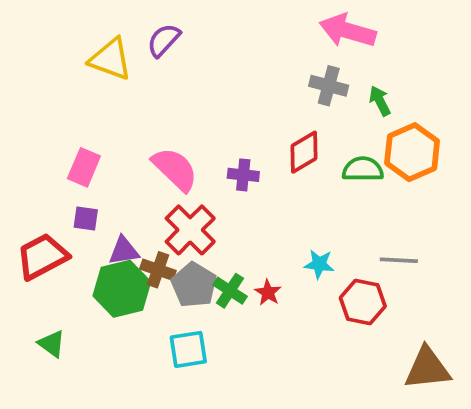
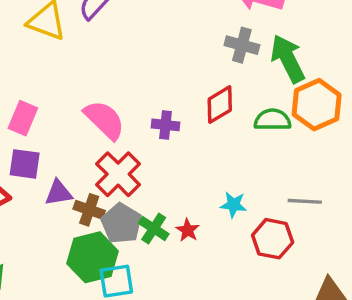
green arrow: (380, 101) -> (288, 59), size x1.8
purple square: (86, 219) -> (25, 164), size x1.4
green hexagon: (122, 289) -> (93, 257), moved

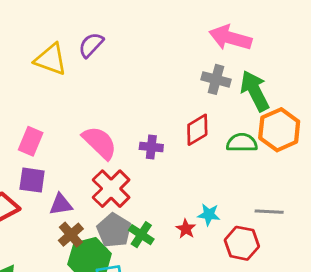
brown cross: (89, 210) -> (71, 235), moved, turned 30
red star: (188, 230) -> (186, 229), moved

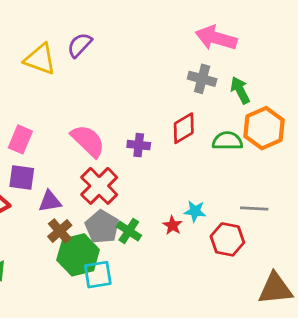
green arrow: (255, 91) -> (240, 90), size x0.7

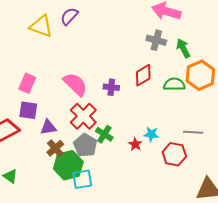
green cross: (129, 231) -> (104, 134), moved

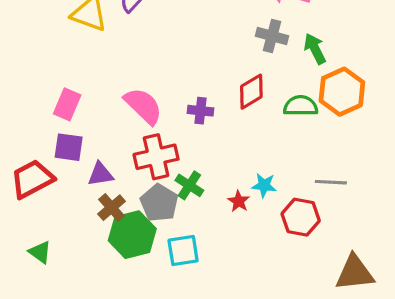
red cross: (83, 116) -> (156, 157), turned 32
cyan square: (82, 179) -> (183, 251), moved

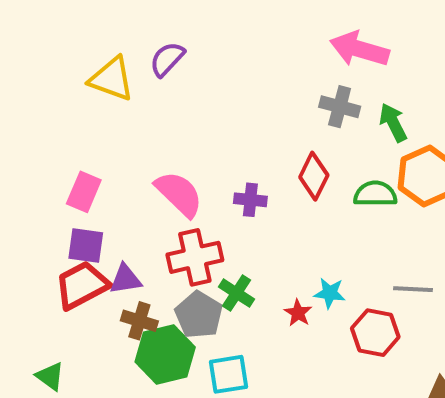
red diamond: (251, 92) -> (314, 176), turned -33
red trapezoid: (32, 179) -> (82, 285), moved
brown cross: (112, 208) -> (139, 321), turned -32

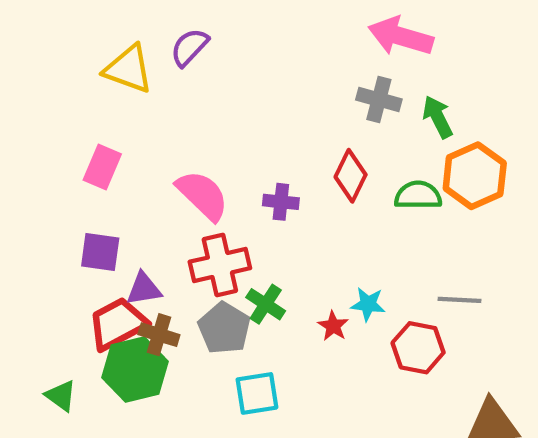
pink rectangle: (84, 192) -> (102, 167), moved
red trapezoid: (82, 285) -> (118, 324), moved
green hexagon: (165, 355) -> (135, 370), moved

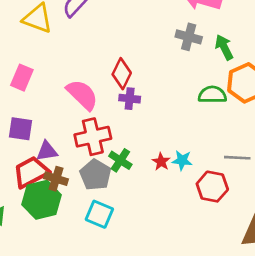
red diamond: (351, 176) -> (122, 74), moved
red star: (333, 326) -> (161, 162), moved
cyan square: (257, 393) -> (99, 214), moved, turned 32

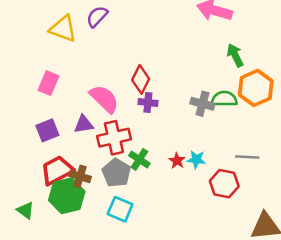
gray cross: (189, 37) -> (202, 104), moved
purple square: (21, 129) -> (47, 130), turned -30
purple triangle: (47, 151) -> (84, 124), moved

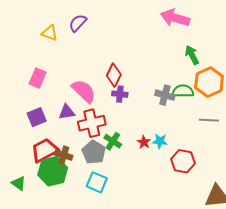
yellow triangle: (63, 29) -> (50, 33), size x0.7
gray line: (247, 157) -> (209, 120), moved

